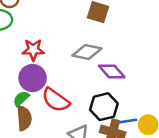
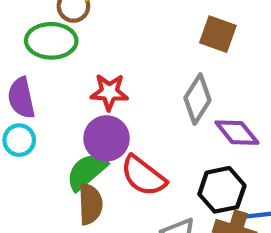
gray diamond: (87, 52) -> (197, 99), turned -72
green semicircle: (21, 99) -> (87, 172), size x1.5

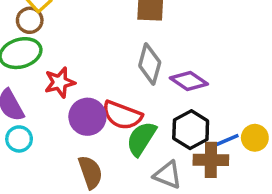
red star: (109, 92) -> (60, 82), moved
green semicircle: (87, 172) -> (141, 139), moved
red semicircle: (143, 176) -> (122, 115), moved

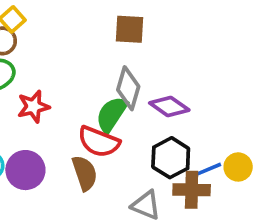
purple circle: (87, 117) -> (25, 170), moved
green semicircle: (141, 139) -> (112, 114), moved
brown semicircle: (90, 172) -> (85, 173), moved

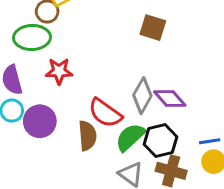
gray diamond: (128, 88) -> (142, 96), moved
green semicircle: (112, 114) -> (130, 137), moved
blue line: (209, 169) -> (210, 141), moved

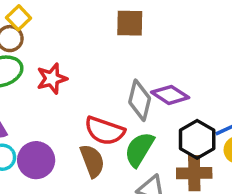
red star: (59, 71) -> (52, 79), moved
black hexagon: (161, 141) -> (197, 139), moved

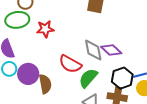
gray diamond: (140, 100) -> (93, 50), turned -35
brown semicircle: (92, 161) -> (45, 84), moved

